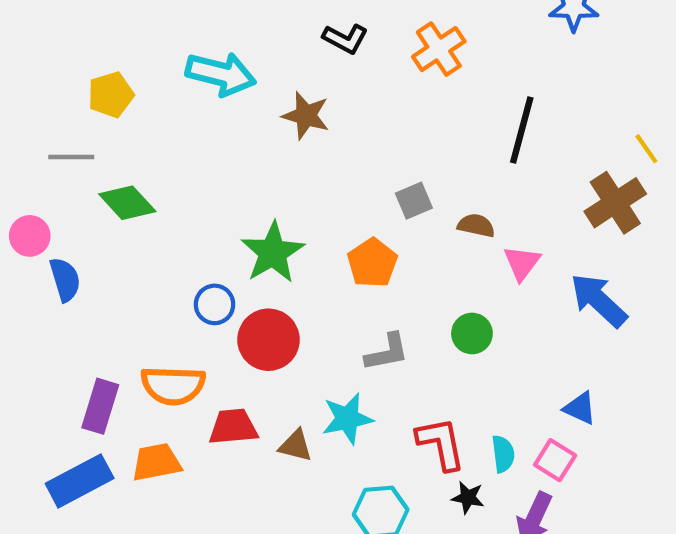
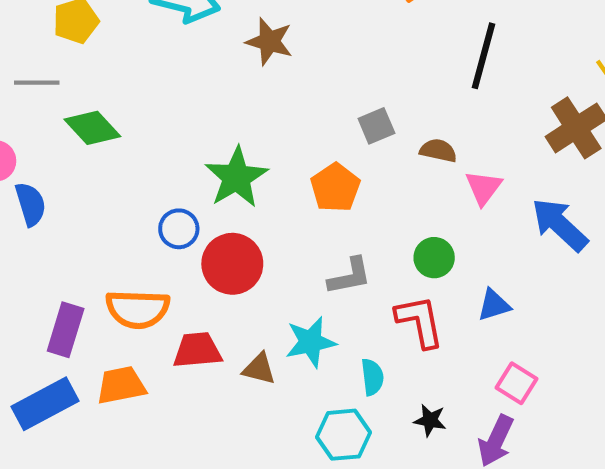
blue triangle: (580, 408) -> (494, 305), moved, turned -42
red L-shape: (441, 444) -> (420, 321), moved
cyan semicircle: (503, 454) -> (372, 377), moved

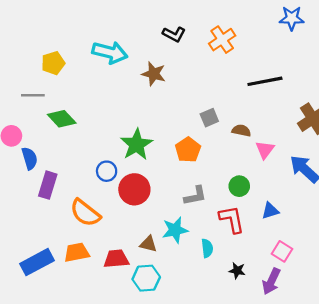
black line: (484, 56) -> (265, 81), turned 64
orange semicircle: (138, 309) -> (85, 213), turned 36
purple rectangle: (66, 330) -> (48, 185), moved
red trapezoid: (197, 350) -> (116, 259), moved
cyan hexagon: (344, 435) -> (146, 278), moved

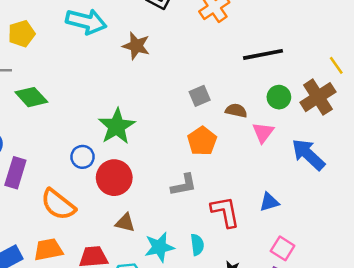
orange pentagon: (188, 150) -> (202, 141), moved
green circle: (239, 186) -> (279, 97), moved
cyan star: (175, 230) -> (159, 247), moved
brown triangle: (148, 244) -> (125, 223), moved

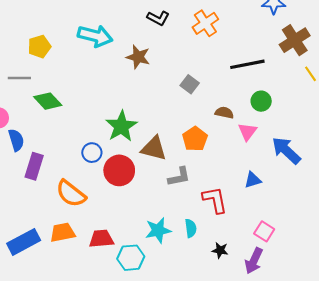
gray square: (200, 96) -> (190, 84), moved, turned -30
brown cross: (318, 97) -> (295, 40), moved
blue triangle: (269, 202) -> (253, 180), moved
brown triangle: (125, 223) -> (154, 148), moved, size x1.5

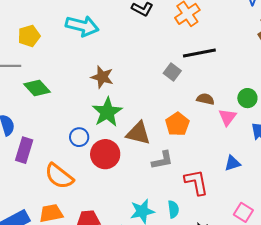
brown star: (138, 57) -> (102, 77), moved
black line: (247, 64) -> (199, 53), moved
green circle: (261, 101) -> (247, 98), moved

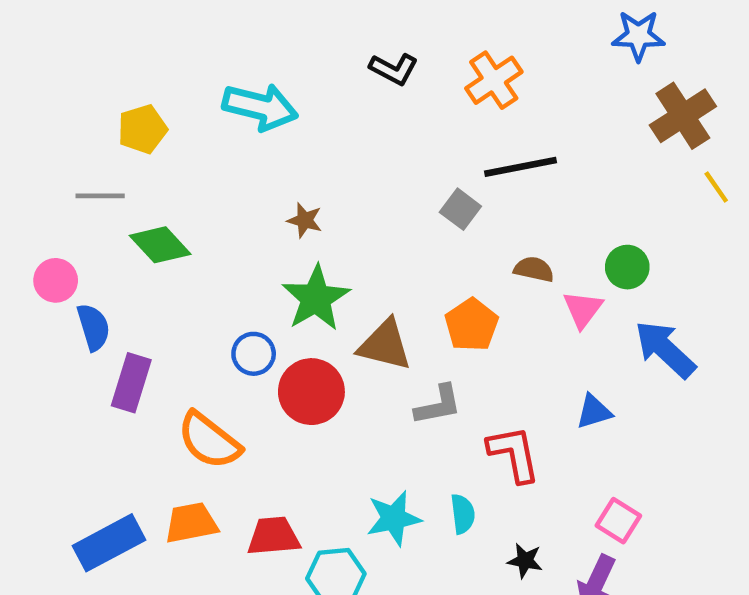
brown star: (102, 77) -> (305, 220), size x0.7

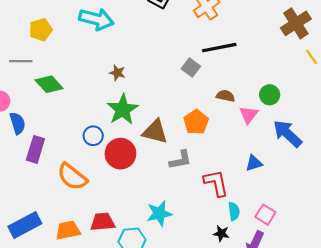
cyan semicircle: (463, 514) -> (234, 211), moved
orange trapezoid: (191, 523) -> (68, 230), moved

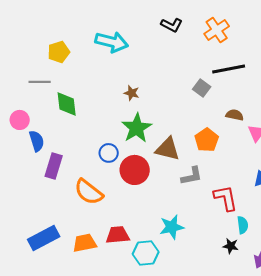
green diamond: (49, 84) -> (67, 104), turned 36

